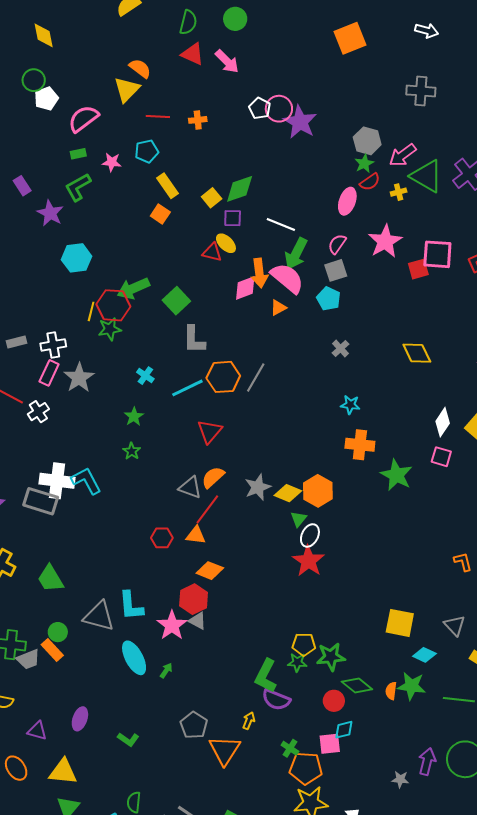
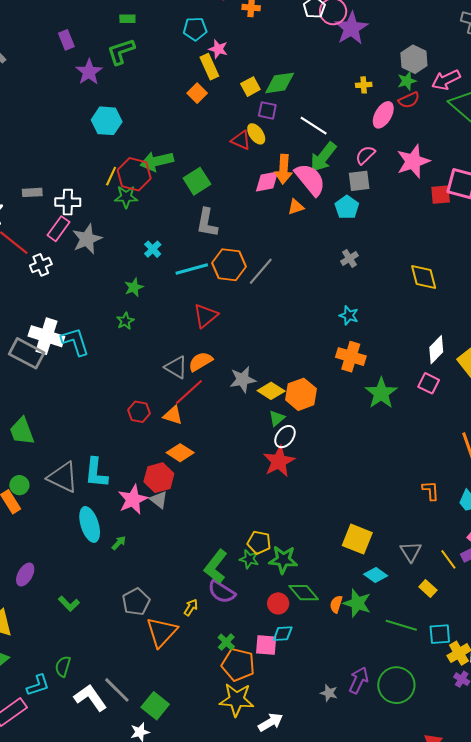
pink star: (112, 162) -> (218, 49), moved
yellow cross: (399, 192) -> (364, 85), moved

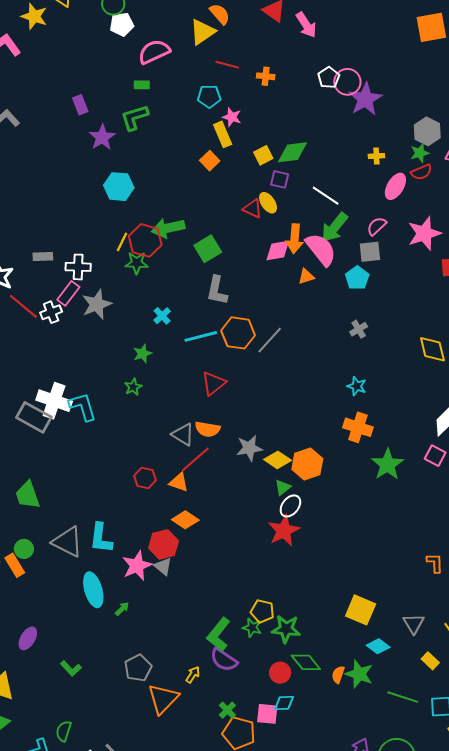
white cross: (41, 265) -> (51, 312), moved
orange semicircle: (200, 362) -> (207, 429), turned -140

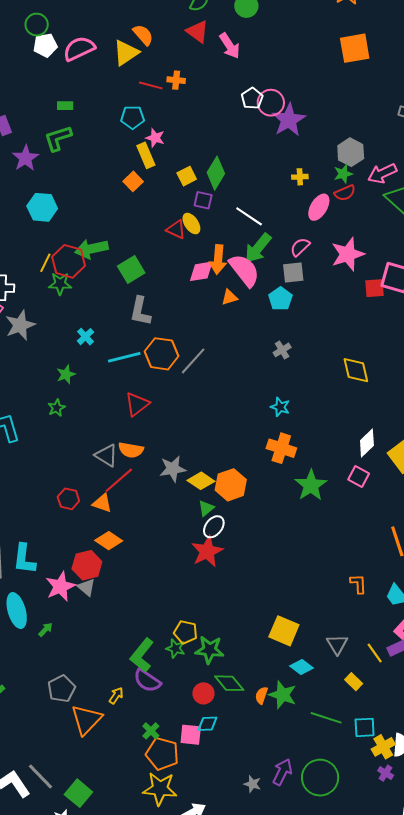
pink semicircle: (154, 52) -> (79, 48), moved
orange cross: (266, 76) -> (176, 80), moved
green diamond: (292, 152) -> (216, 173), turned -52

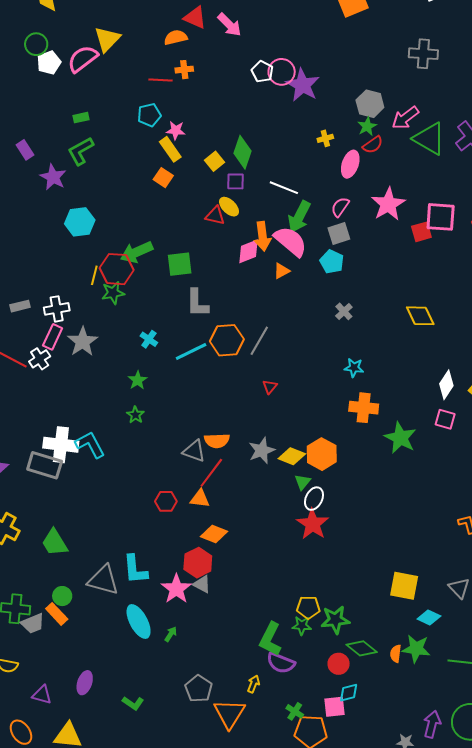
orange semicircle: (143, 35) -> (176, 37), moved, turned -50
yellow triangle: (126, 53) -> (107, 39), moved
green square: (131, 270) -> (180, 264), turned 36
red triangle: (137, 404) -> (270, 387), moved, size x0.6

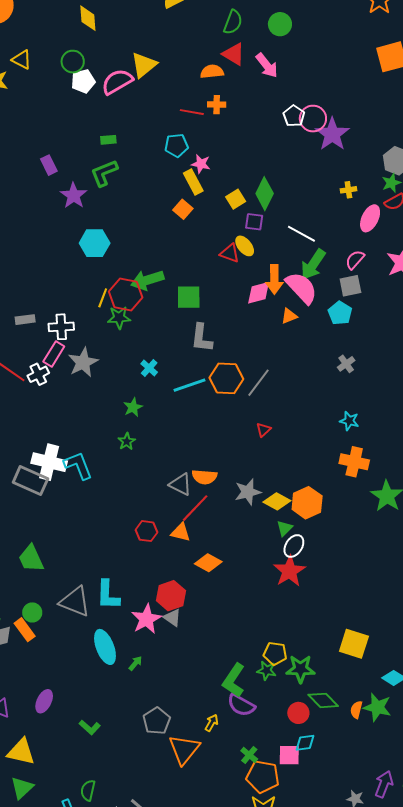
orange diamond: (214, 534) -> (208, 563), moved
yellow square: (404, 586) -> (354, 644), moved

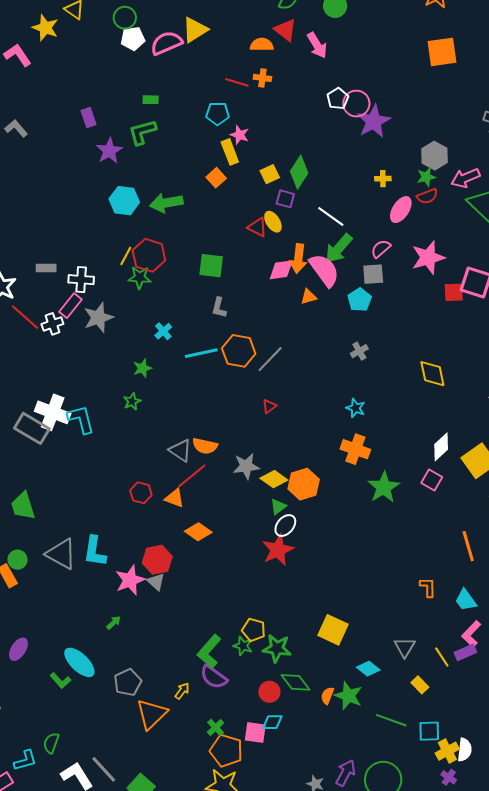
green arrow: (147, 280) -> (166, 203), moved
gray L-shape: (202, 338) -> (219, 308), size x0.7
cyan ellipse: (105, 647) -> (79, 662), moved, turned -32

